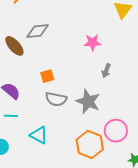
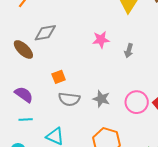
gray arrow: (106, 71) -> (129, 51), moved
gray star: (88, 101) -> (101, 99), size x0.7
pink circle: (116, 131) -> (137, 102), moved

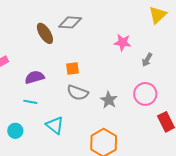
purple semicircle: (24, 95) -> (35, 77), turned -66
pink circle: (137, 102) -> (145, 94), moved

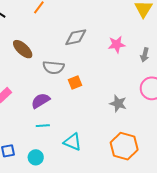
gray diamond: (70, 22) -> (76, 37), moved
brown ellipse: (45, 33) -> (23, 49), moved
gray semicircle: (78, 93) -> (53, 67), moved

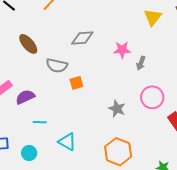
gray arrow: (145, 55) -> (141, 63), moved
purple semicircle: (40, 101) -> (25, 97), moved

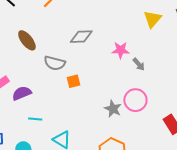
gray arrow: (141, 63) -> (139, 64), turned -64
pink circle: (152, 97) -> (135, 100), moved

